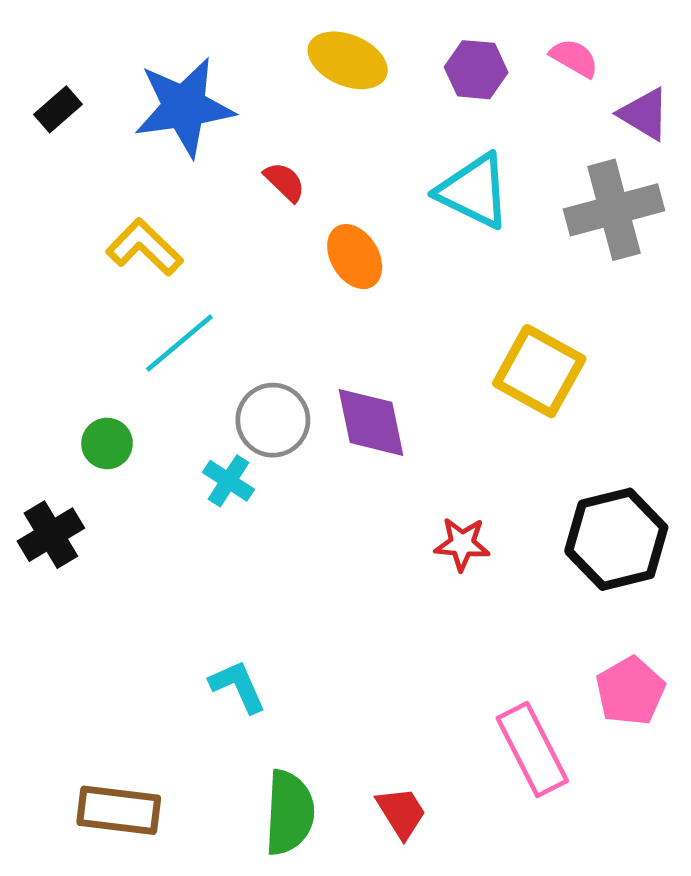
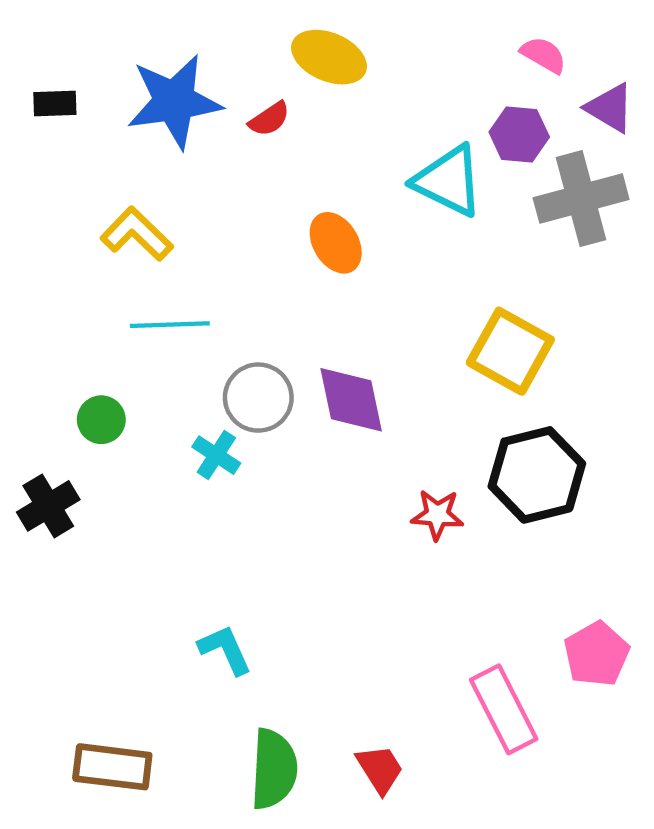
purple hexagon: (476, 70) -> (519, 134), moved
black rectangle: (58, 109) -> (55, 104), turned 39
red semicircle: (285, 182) -> (269, 119), moved, turned 102
cyan line: (179, 343) -> (170, 325), turned 38
black hexagon: (616, 539) -> (537, 475), moved

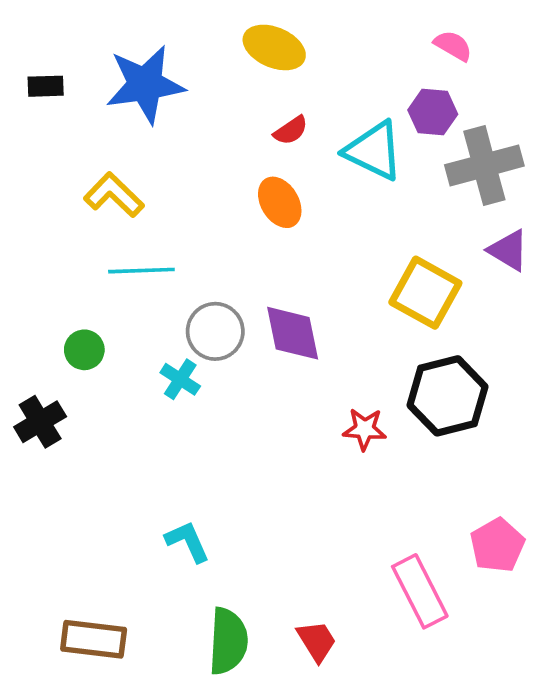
purple triangle: (610, 108) -> (508, 250), moved
red semicircle: (269, 119) -> (291, 130), moved

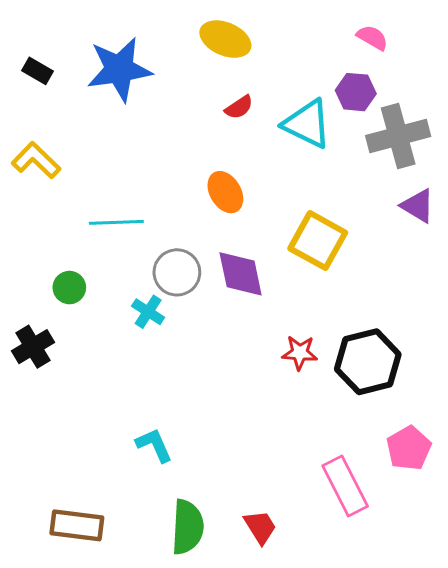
black rectangle: (46, 86) -> (38, 71), turned 32
yellow L-shape: (114, 195) -> (36, 160), moved
orange ellipse: (280, 202) -> (225, 192), moved
yellow square: (425, 293) -> (318, 241), moved
black hexagon: (447, 396) -> (368, 362), moved

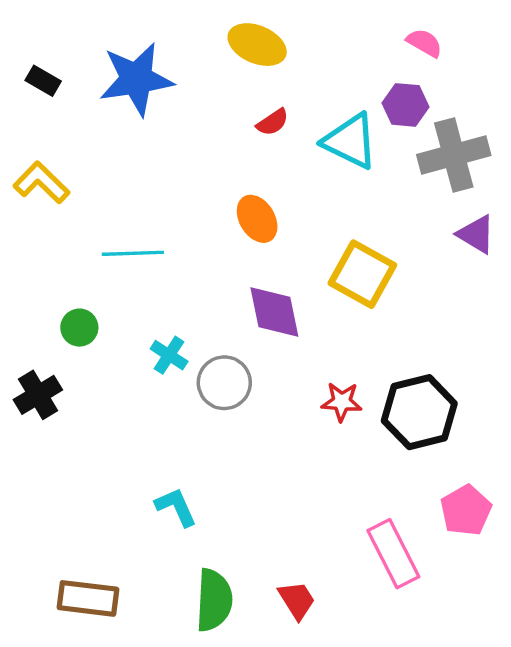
gray circle: (177, 272) -> (224, 383), moved

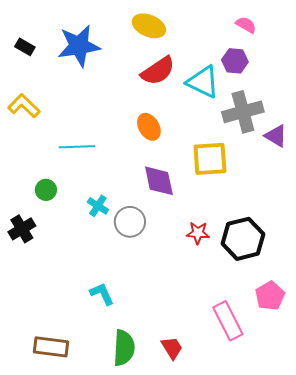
red semicircle: (273, 122) -> (158, 71), size x1.8
gray cross: (454, 155) -> (243, 112), moved
yellow square: (362, 274) -> (210, 159), turned -33

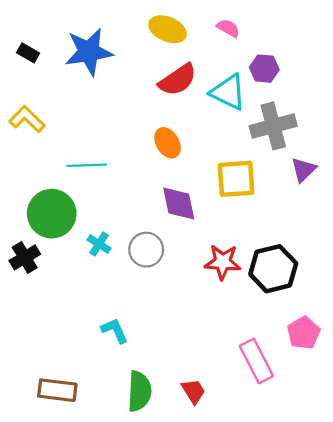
pink semicircle: (246, 25) -> (228, 28), moved
purple triangle: (276, 136) -> (304, 170), moved, turned 45
green circle: (46, 190) -> (52, 214), size x2.0
cyan cross: (98, 206) -> (99, 244), moved
red star: (198, 233) -> (223, 262), size x1.4

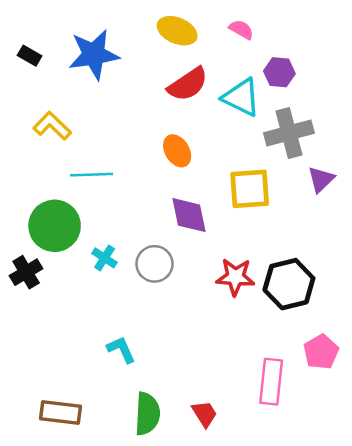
yellow L-shape: (27, 119) -> (52, 126), moved
pink rectangle: (256, 361) -> (271, 382), turned 33

